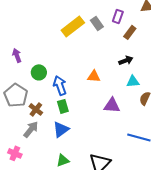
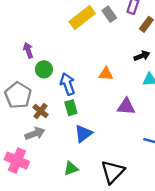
purple arrow: (17, 55) -> (28, 50), moved
gray arrow: (31, 129) -> (35, 134), turned 30
blue triangle: (61, 129) -> (83, 134), moved
pink cross: (15, 153) -> (17, 161), size x1.5

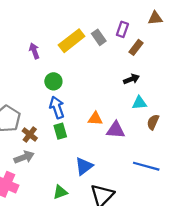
purple arrow: (28, 50) -> (34, 51), moved
green circle: (44, 69) -> (53, 81), moved
orange triangle: (106, 74) -> (95, 119), moved
blue triangle: (83, 134) -> (84, 166), moved

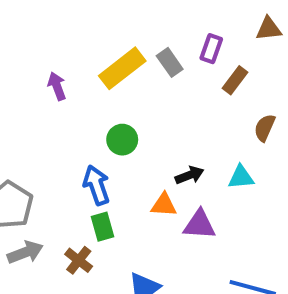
black arrow: (131, 79) -> (189, 175), moved
green circle: (53, 81) -> (122, 140), moved
brown semicircle: (153, 122) -> (265, 128), moved
brown cross: (30, 135) -> (79, 260), moved
gray arrow: (24, 157) -> (25, 252), moved

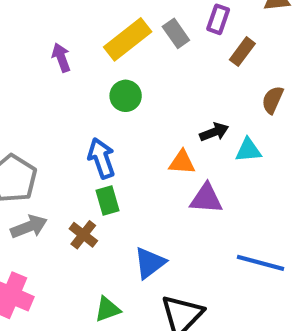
green circle: (122, 140) -> (126, 96), moved
black arrow: (189, 175) -> (214, 132), moved
orange triangle: (164, 205) -> (182, 162), moved

